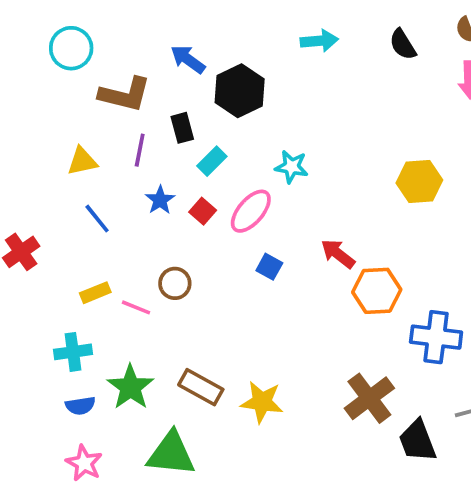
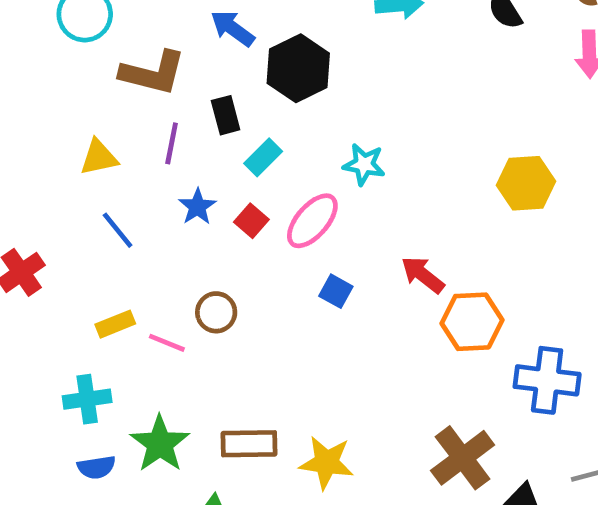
brown rectangle: (201, 387) -> (249, 444), turned -30

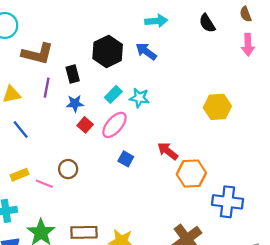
blue arrow: (233, 28) -> (146, 51), moved
cyan rectangle: (263, 157) -> (113, 94), moved
blue star: (197, 207) -> (75, 103), moved, turned 30

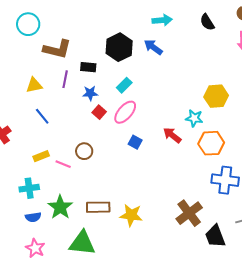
black rectangle: (73, 74) -> (88, 67), turned -70
cyan star: (139, 98) -> (194, 118), moved
orange hexagon: (191, 174) -> (211, 143), moved

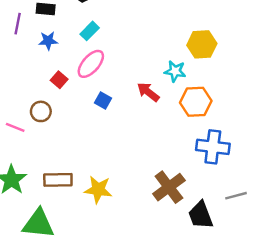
red square: (99, 112) -> (59, 80), moved

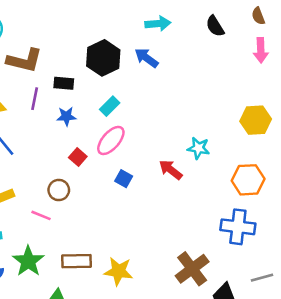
yellow hexagon: (202, 44) -> (256, 120), moved
orange hexagon: (196, 102) -> (248, 180), moved
pink line: (15, 127) -> (41, 215), moved

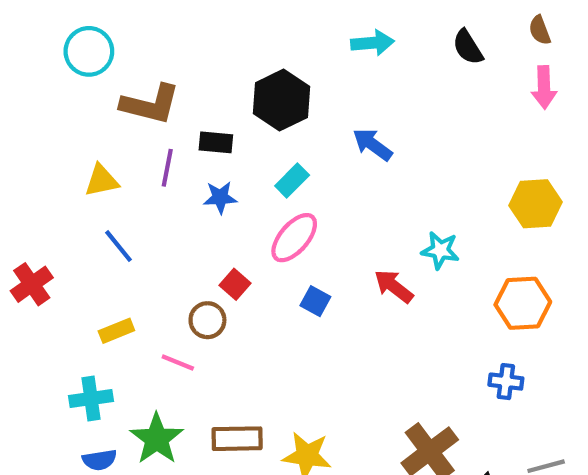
blue arrow: (146, 58) -> (373, 144), moved
red square: (78, 157) -> (235, 284), moved
blue cross: (238, 227) -> (506, 382), size x0.6

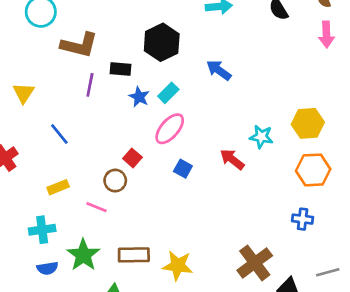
yellow triangle: (102, 180) -> (24, 93), moved, turned -45
blue star: (220, 197) -> (139, 97), moved, turned 30
yellow hexagon: (536, 204) -> (308, 123), moved

